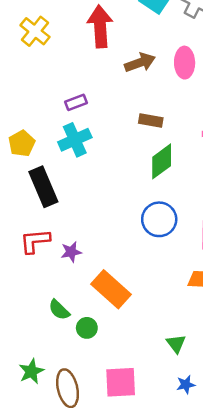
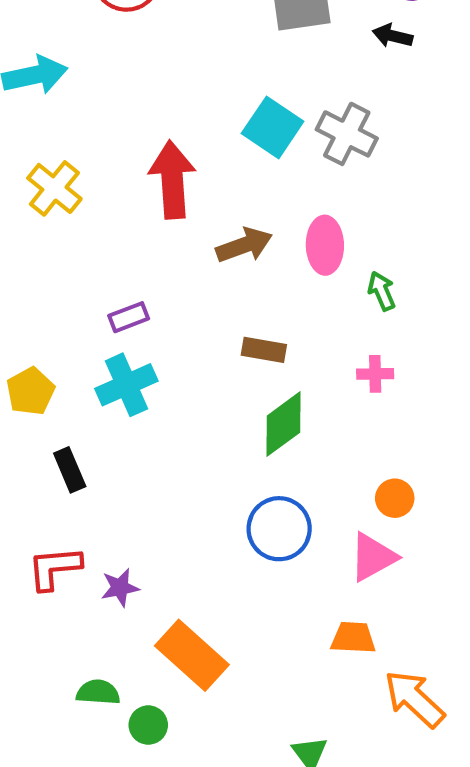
black rectangle: (43, 187) -> (70, 470), size x0.6
green semicircle: (59, 310) -> (98, 692), turned 140

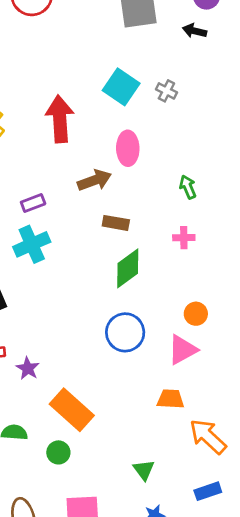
gray cross: (347, 134) -> (166, 91), size x0.6
brown arrow: (244, 245) -> (94, 180), moved
pink ellipse: (325, 245) -> (128, 148), moved
purple star: (120, 588) -> (28, 368), turned -30
green circle: (148, 725) -> (58, 452), moved

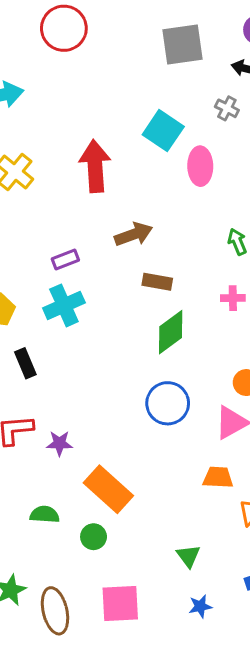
gray cross: (166, 91) -> (227, 108), moved
pink ellipse: (128, 148) -> (200, 166), moved
purple star: (28, 368) -> (59, 443), turned -30

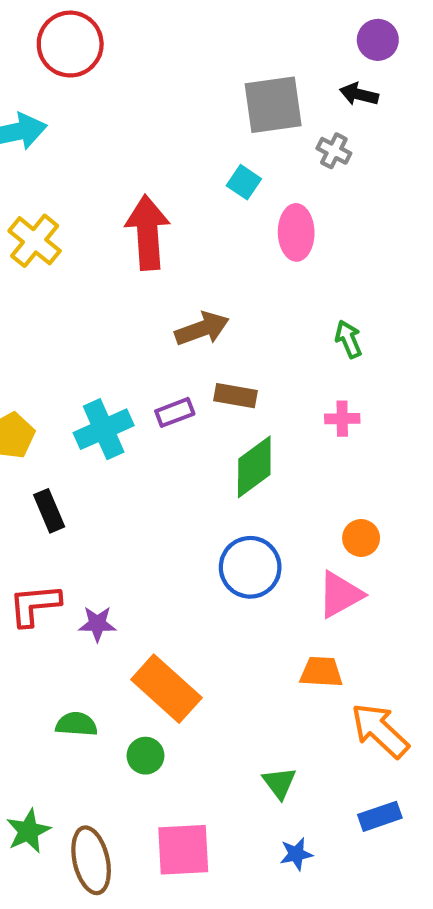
red circle: (64, 28) -> (70, 44), moved
gray square: (182, 45) -> (273, 105), moved
cyan square: (163, 131) -> (244, 182), size x0.6
purple rectangle: (65, 259) -> (175, 412), moved

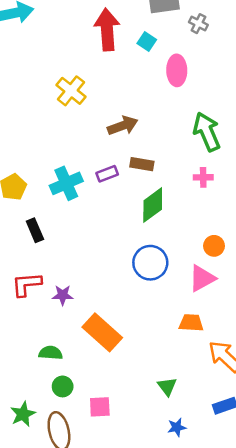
red arrow: (148, 232) -> (107, 30), moved
yellow cross: (35, 241) -> (71, 91), moved
green arrow: (348, 339) -> (207, 132), size x1.8
green circle: (145, 756) -> (63, 386), moved
pink square: (183, 850) -> (100, 407), moved, size x0.7

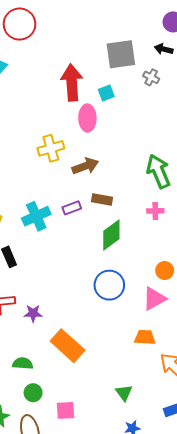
cyan square: (147, 42) -> (106, 93), turned 35
pink ellipse: (177, 70) -> (87, 118), moved
yellow cross: (71, 91) -> (51, 148), moved, turned 35

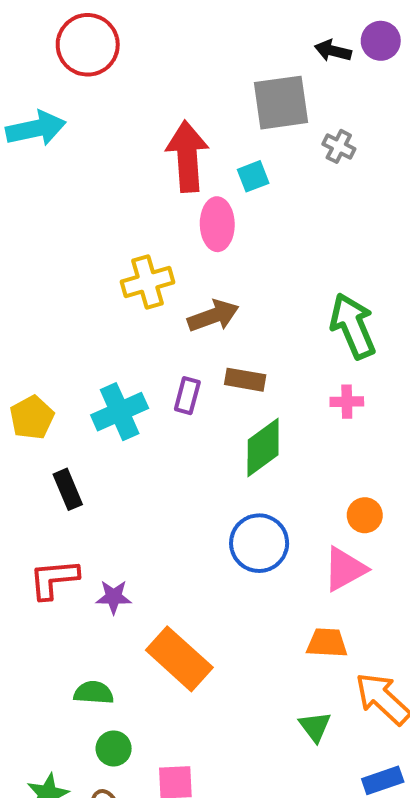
black arrow: (164, 49) -> (333, 51), moved
purple rectangle: (72, 208) -> (187, 396), turned -54
green triangle: (124, 393) -> (315, 727), moved

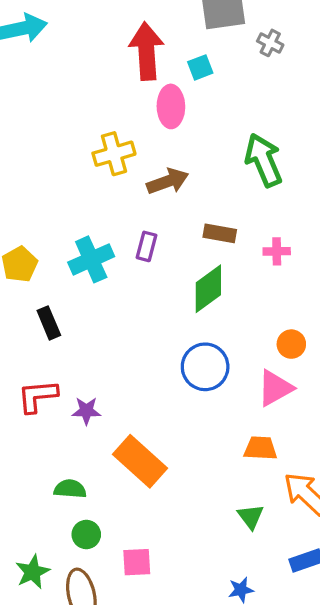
green arrow: (353, 326) -> (264, 160), moved
brown rectangle: (245, 380) -> (220, 233), moved

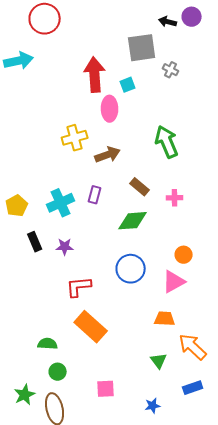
brown rectangle: (220, 233) -> (140, 187), turned 30
green diamond: (208, 289) -> (133, 221), turned 32
red L-shape: (37, 396) -> (79, 287), moved
purple star: (86, 411) -> (65, 247), moved
pink square: (137, 562) -> (106, 389), moved

